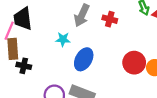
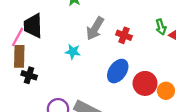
blue ellipse: (84, 59) -> (118, 71), moved

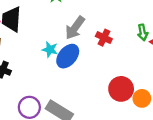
blue ellipse: (118, 71) -> (68, 56), moved

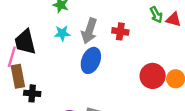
cyan star: (50, 49) -> (62, 33), moved

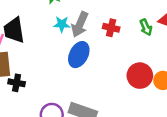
green arrow: (156, 15) -> (146, 27), moved
cyan star: (62, 33) -> (62, 24), moved

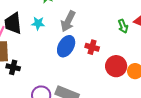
cyan star: (62, 24) -> (38, 23), moved
red cross: (111, 28) -> (92, 47), moved

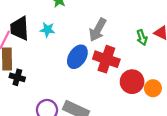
gray arrow: (68, 21) -> (98, 30), moved
red cross: (92, 47) -> (106, 59), size x1.6

